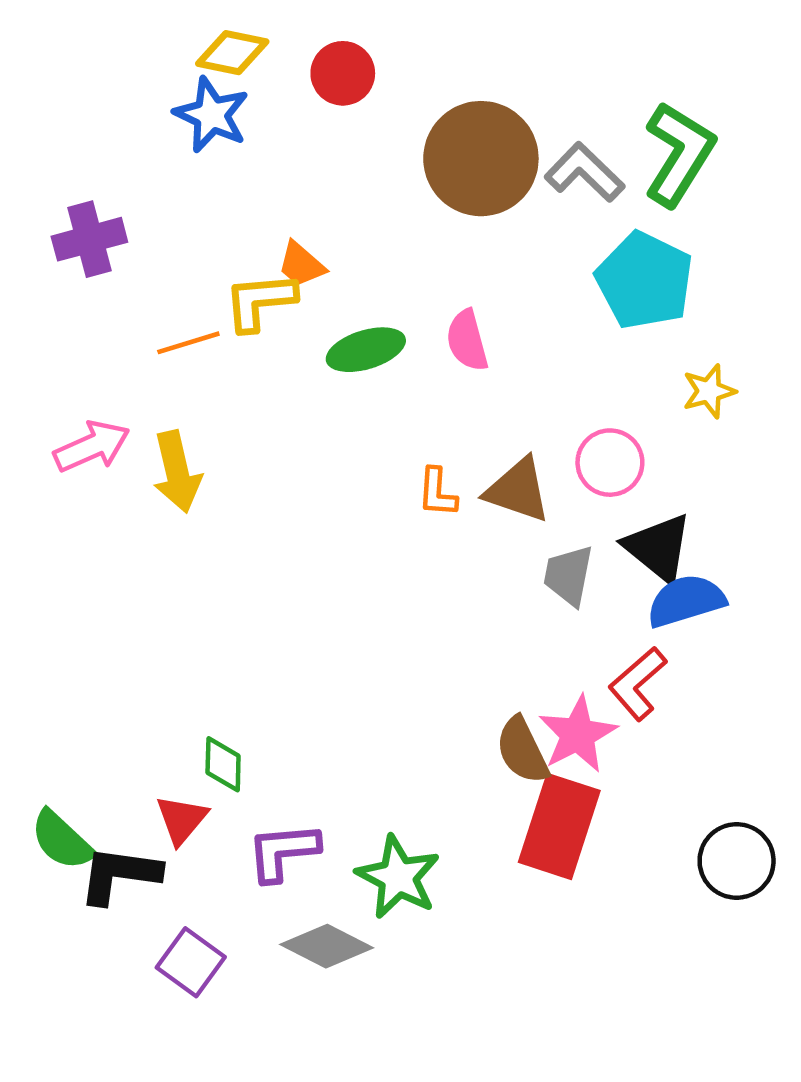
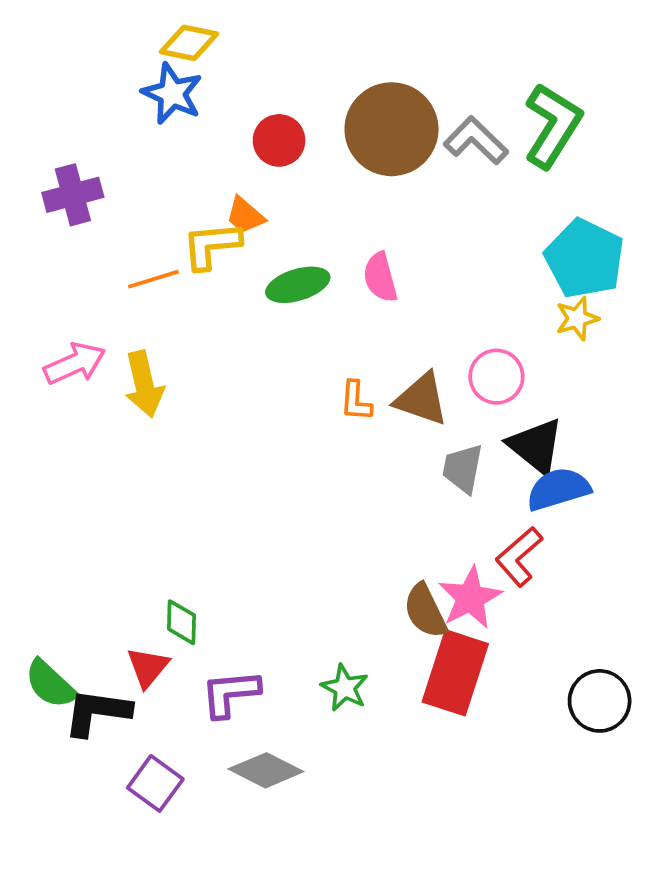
red circle: (343, 73) -> (279, 140), moved
cyan pentagon: (644, 281) -> (585, 259), moved
green star: (398, 877) -> (345, 688), moved, size x0.7

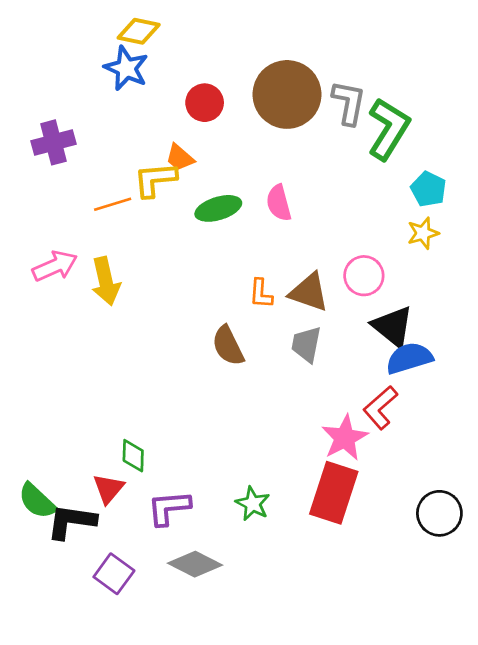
green L-shape: (553, 125) -> (389, 129), moved
gray L-shape: (476, 140) -> (349, 103), turned 57
cyan pentagon: (585, 259) -> (428, 189), size x0.6
gray trapezoid: (463, 468) -> (306, 344), moved
brown semicircle: (425, 611) -> (228, 346), moved

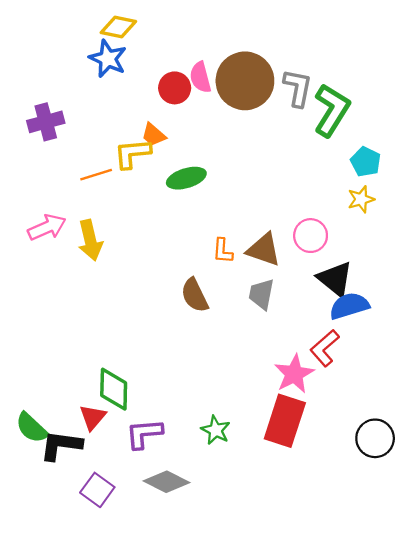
pink semicircle: (279, 203) -> (200, 77), moved
green diamond: (133, 456) -> (114, 389), size x1.5

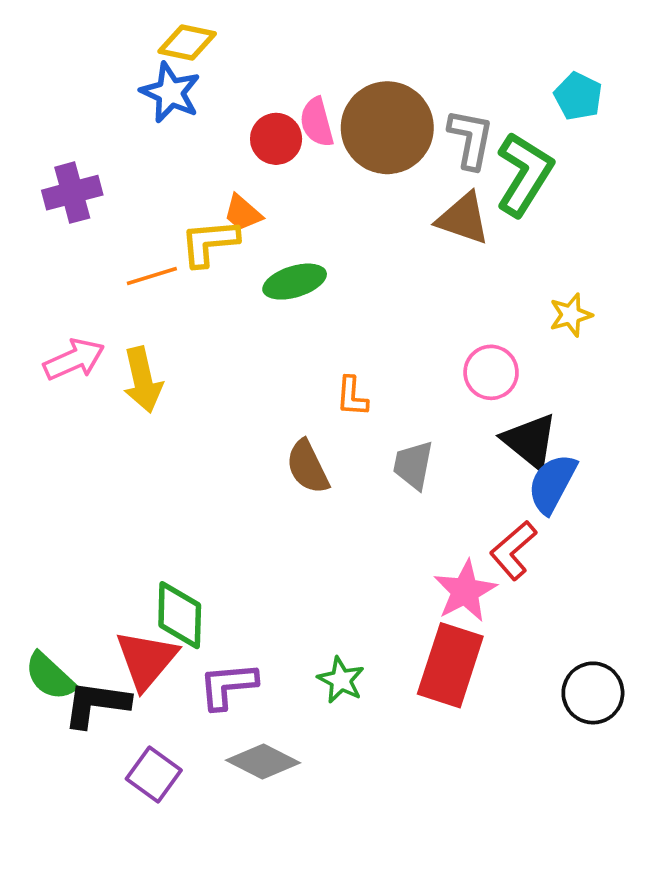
cyan pentagon: (366, 162) -> (578, 96), moved
brown triangle: (264, 250) -> (463, 219), moved
blue semicircle: (349, 306) -> (552, 484), turned -45
red triangle: (93, 417) -> (146, 660), size x1.5

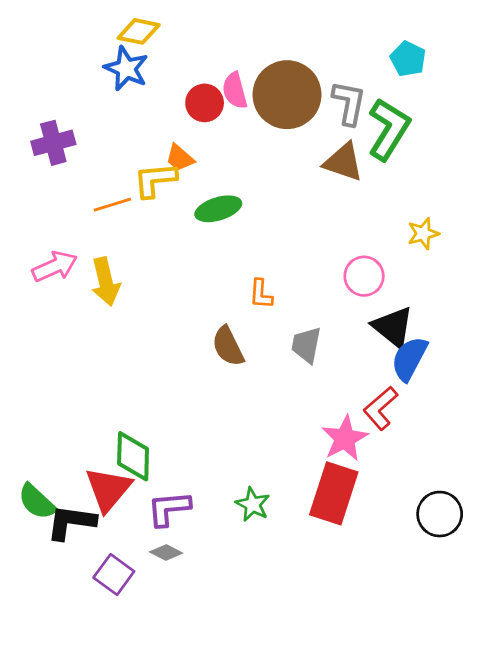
cyan pentagon: (578, 96) -> (408, 59), moved
gray diamond: (263, 762) -> (166, 553), moved, size x0.6

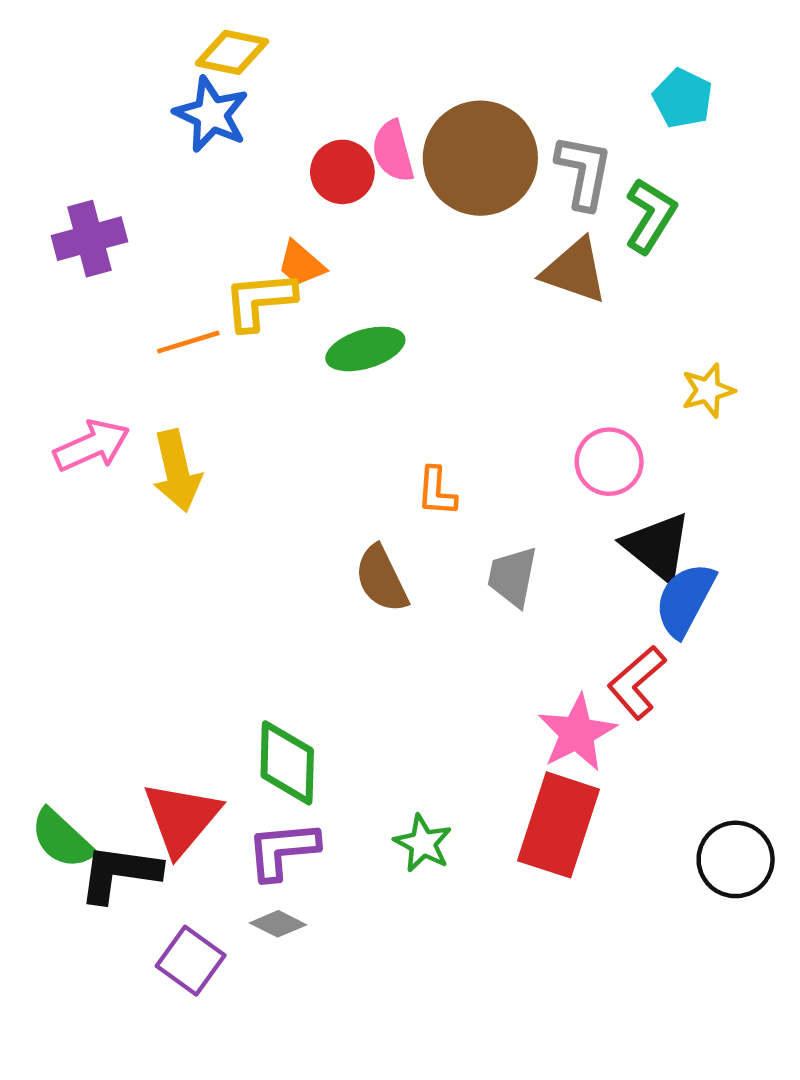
green L-shape: (389, 129) -> (650, 216), size x0.7
green diamond: (133, 456) -> (287, 763), moved

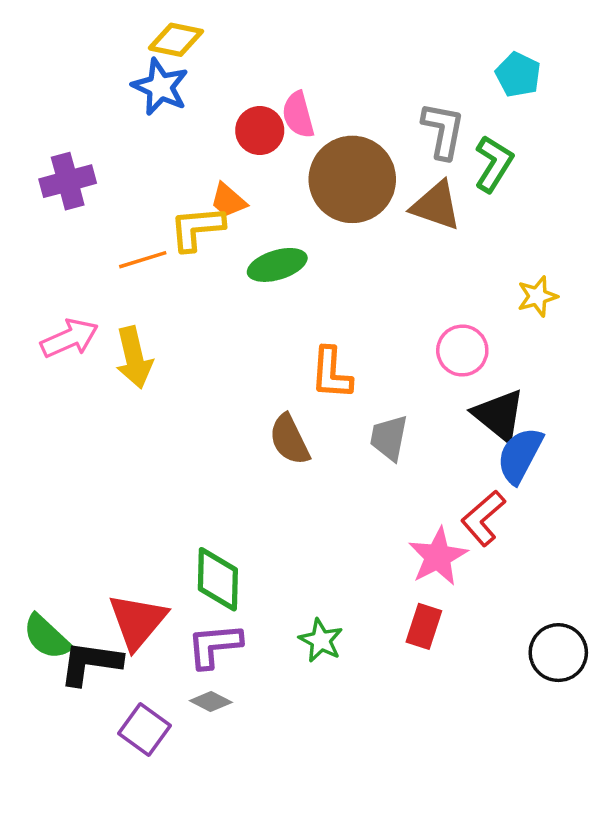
brown circle: (480, 158) -> (352, 179), moved
orange L-shape: (437, 492) -> (331, 373), size x1.4
red rectangle: (559, 825) -> (424, 626), size x0.6

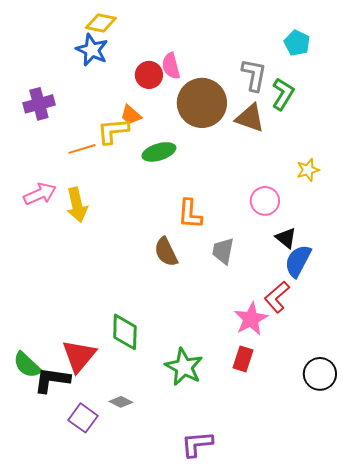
black triangle: (499, 415) -> (286, 238), size x0.7
green star: (321, 640) -> (184, 367), size x1.5
purple L-shape: (214, 646) -> (197, 444), moved

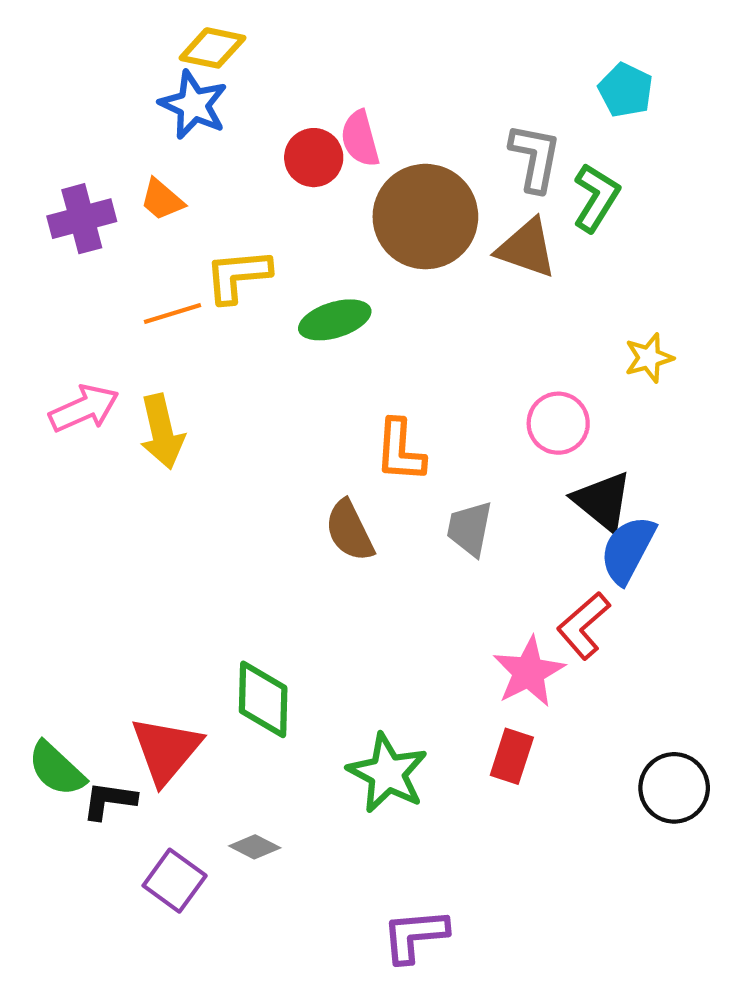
orange trapezoid: (131, 115) -> (162, 200), moved
black triangle: (286, 238) -> (602, 501), size x1.4
black L-shape: (52, 380) -> (109, 801), size x0.7

